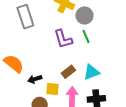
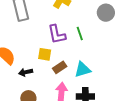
gray circle: (84, 15) -> (106, 13), moved
yellow square: (53, 89) -> (45, 54), moved

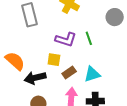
purple L-shape: (57, 34) -> (66, 39), turned -60
black arrow: (26, 72) -> (35, 78), size x1.5

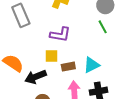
green line: (89, 38) -> (103, 27), moved
brown rectangle: (69, 72) -> (68, 67), turned 32

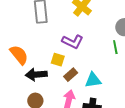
brown rectangle: (68, 67) -> (71, 75), turned -48

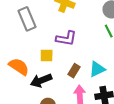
yellow square: (58, 60) -> (47, 55), moved

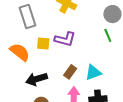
yellow square: (47, 55) -> (43, 44), moved
orange semicircle: (19, 67) -> (20, 52), moved

